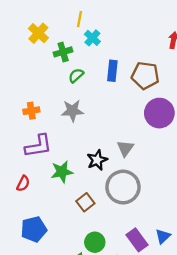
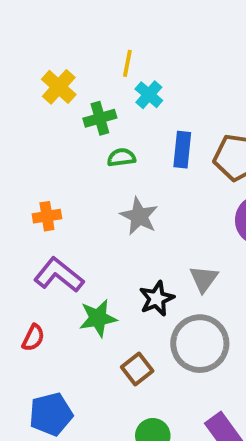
green semicircle: (76, 75) -> (121, 157), turned 35
gray star: (72, 111) -> (139, 216), moved, turned 30
purple L-shape: (38, 146) -> (59, 275), turned -132

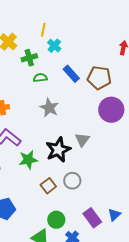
blue rectangle: (182, 150) -> (71, 74), turned -48
black star: (157, 299) -> (58, 150), size x1.4
gray circle: (200, 344) -> (72, 181), moved, size x0.6

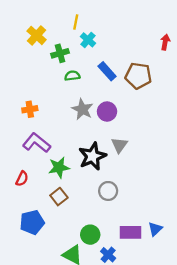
purple circle: (111, 110) -> (107, 112), moved, size x0.7
brown square: (48, 186) -> (59, 197), moved
purple rectangle: (92, 218) -> (131, 232), turned -54

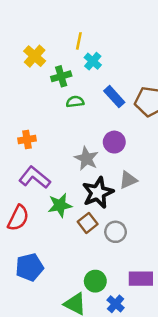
gray star: (82, 109) -> (86, 158), moved
gray triangle: (119, 145) -> (128, 180), turned 30
red semicircle: (22, 179) -> (18, 218), size x1.5
brown square: (59, 197) -> (88, 223), moved

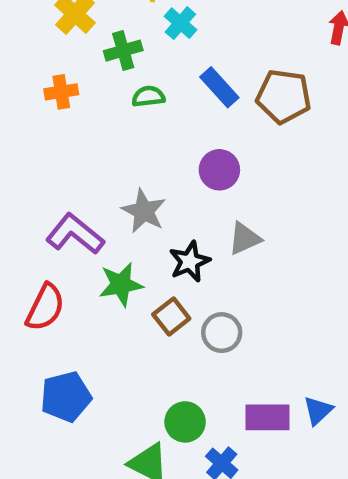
orange cross: (27, 140) -> (61, 92), moved
gray star: (86, 158) -> (144, 211), moved
black star: (98, 193) -> (190, 261), size x0.7

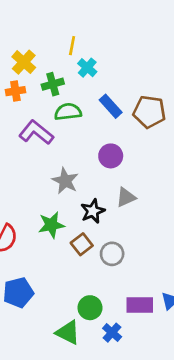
orange cross: (61, 92) -> (15, 91), moved
green semicircle: (148, 96) -> (68, 112), size x1.4
purple L-shape: (75, 234) -> (36, 132), moved

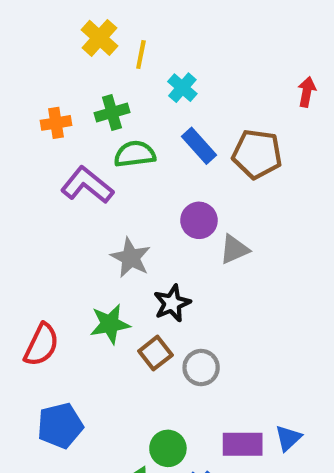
yellow cross: (24, 62) -> (100, 38), moved
cyan cross: (87, 68) -> (182, 88), moved
gray triangle: (126, 197) -> (234, 249), moved

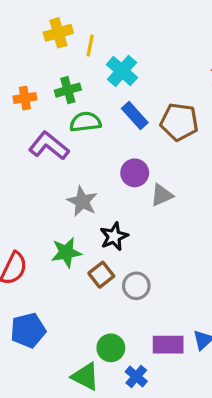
yellow cross: (100, 38) -> (58, 33), turned 32
cyan cross: (182, 88) -> (122, 71), size x1.4

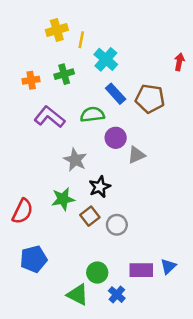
green semicircle: (85, 122) -> (92, 115), moved

